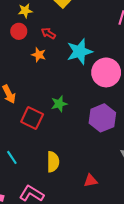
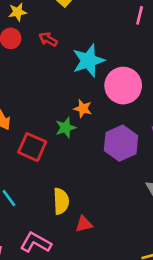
orange star: (39, 55) -> (83, 109), moved
red triangle: (90, 181) -> (84, 224), moved

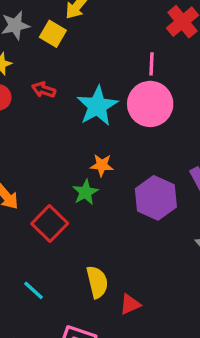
pink line: (140, 15) -> (152, 64), moved
pink circle: (123, 86) -> (150, 104), moved
red square: (32, 147) -> (50, 223), turned 32

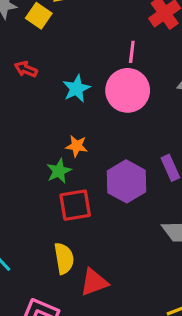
cyan star: (97, 106) -> (76, 89), size x0.7
red square: (50, 223) -> (75, 205), moved, turned 32
red triangle: (130, 304) -> (94, 282), size x1.4

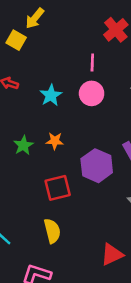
pink circle: (128, 90) -> (92, 93), size x0.7
green star: (59, 171) -> (23, 145), moved
red triangle: (94, 282) -> (112, 254), moved

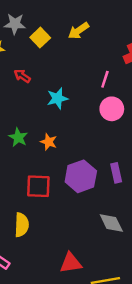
yellow arrow: (35, 18) -> (78, 31), moved
pink circle: (92, 93) -> (112, 109), moved
green star: (23, 145) -> (18, 137), turned -30

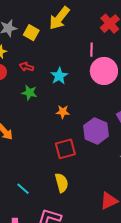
yellow arrow: (78, 31) -> (59, 18), size x1.4
pink circle: (112, 109) -> (104, 71), size x1.4
green star: (18, 137) -> (29, 93), moved

